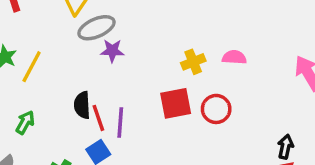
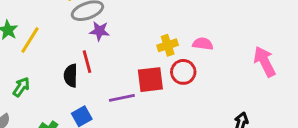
red circle: (216, 109) -> (183, 72), moved
red line: (98, 118) -> (87, 62), moved
purple line: (120, 122) -> (122, 98), moved, turned 70

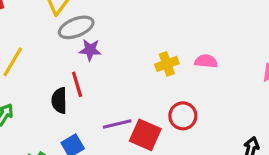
red circle: (183, 72) -> (183, 116), moved
red square: (150, 80) -> (145, 135), moved, turned 32

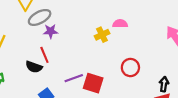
pink semicircle: (206, 61) -> (120, 24), moved
black semicircle: (59, 100) -> (34, 67), turned -63
red circle: (183, 116) -> (130, 68), moved

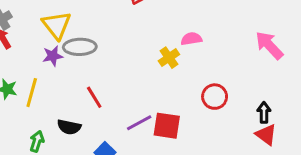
gray ellipse: (40, 17) -> (80, 47), turned 35
purple star: (50, 31) -> (53, 56), moved
black semicircle: (34, 67) -> (69, 127), moved

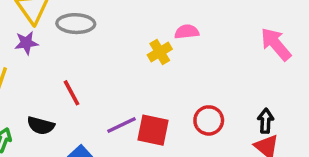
gray ellipse: (80, 47) -> (76, 24), moved
red circle: (215, 97) -> (209, 120), moved

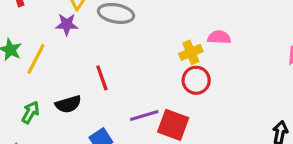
red circle: (209, 120) -> (196, 80), moved
black semicircle: (41, 126) -> (68, 104), turned -40

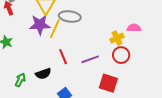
purple star: (67, 24) -> (40, 25), size x1.5
yellow line: (36, 59) -> (55, 29), moved
purple line: (144, 116) -> (90, 59), moved

